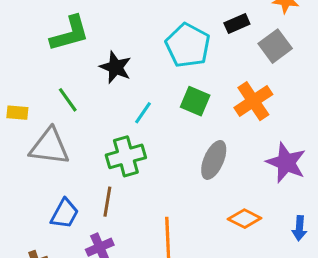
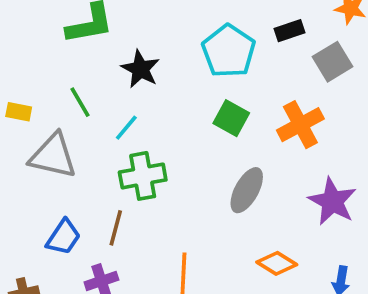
cyan line: (143, 113) -> (126, 128), moved

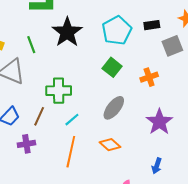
black star: (140, 69) -> (67, 32), size x1.4
orange cross: (300, 125) -> (149, 77), size x0.7
cyan line: (126, 128) -> (72, 120), moved
orange diamond: (277, 263) -> (110, 145), moved

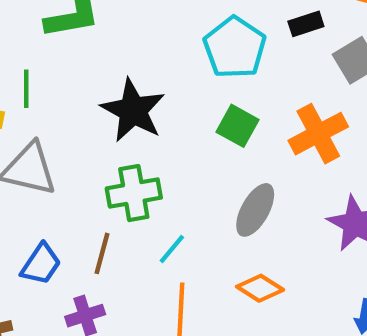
black star: (67, 32) -> (133, 110), moved
green line: (31, 45) -> (26, 89), moved, turned 30
orange cross: (149, 77) -> (318, 134), size x1.5

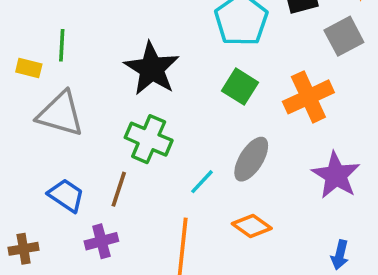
green cross: (134, 193) -> (149, 139), turned 30
cyan line: (172, 249) -> (202, 182), moved
blue trapezoid: (41, 264) -> (66, 195), turned -93

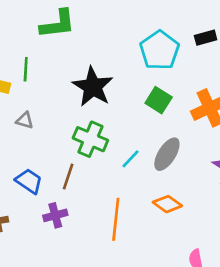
gray triangle: (60, 114) -> (25, 120), size x0.5
cyan line: (202, 182) -> (130, 159), moved

